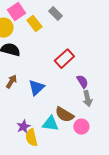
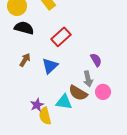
red rectangle: (64, 59) -> (61, 37), moved
gray arrow: (87, 99) -> (88, 79), moved
pink circle: (81, 127) -> (103, 92), moved

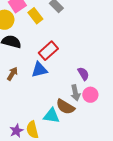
blue triangle: (50, 66) -> (39, 70), moved, turned 30
pink circle: (103, 92) -> (90, 95), moved
purple star: (37, 105) -> (16, 131), moved

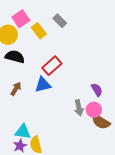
purple semicircle: (83, 74) -> (97, 90), moved
brown semicircle: (65, 107) -> (101, 122), moved
cyan triangle: (51, 116) -> (23, 132), moved

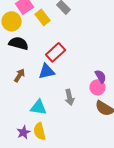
gray arrow: (79, 108) -> (70, 97), moved
pink circle: (94, 110) -> (98, 87), moved
cyan triangle: (23, 132) -> (39, 107), moved

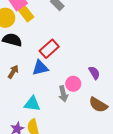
yellow rectangle: (43, 17) -> (26, 14), moved
pink circle: (98, 87) -> (73, 84), moved

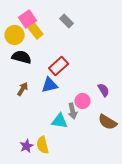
cyan triangle: (32, 104) -> (60, 121), moved

